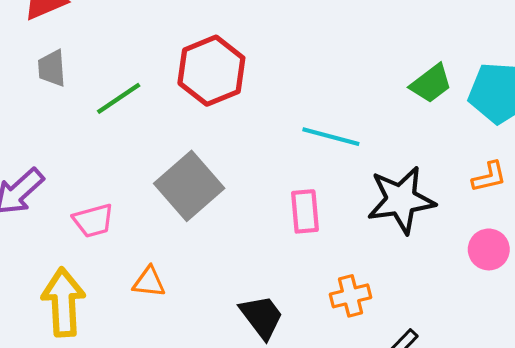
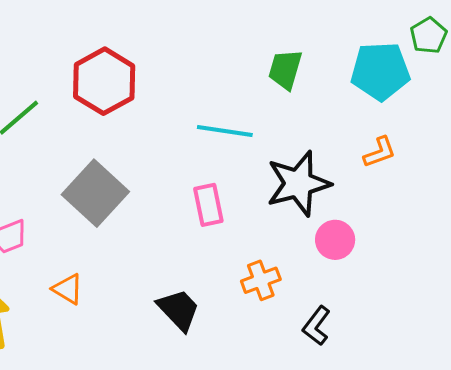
green trapezoid: (431, 84) -> (285, 69), moved, turned 150
pink circle: (489, 249) -> (335, 240), moved
orange triangle: (149, 282) -> (68, 289), turned 32

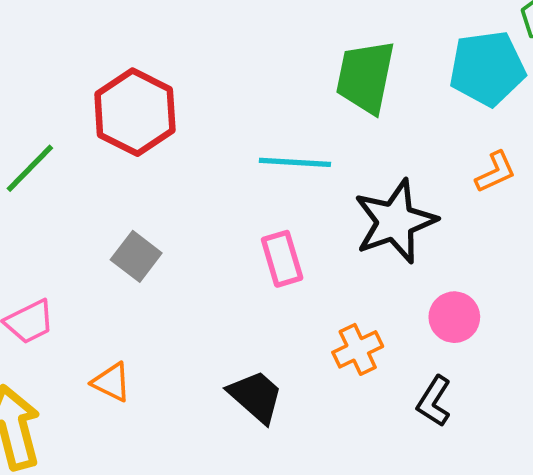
green trapezoid: (285, 69) -> (365, 77), size x1.4
gray square: (95, 193) -> (136, 256), size x0.6
pink circle: (335, 240) -> (454, 317), moved

